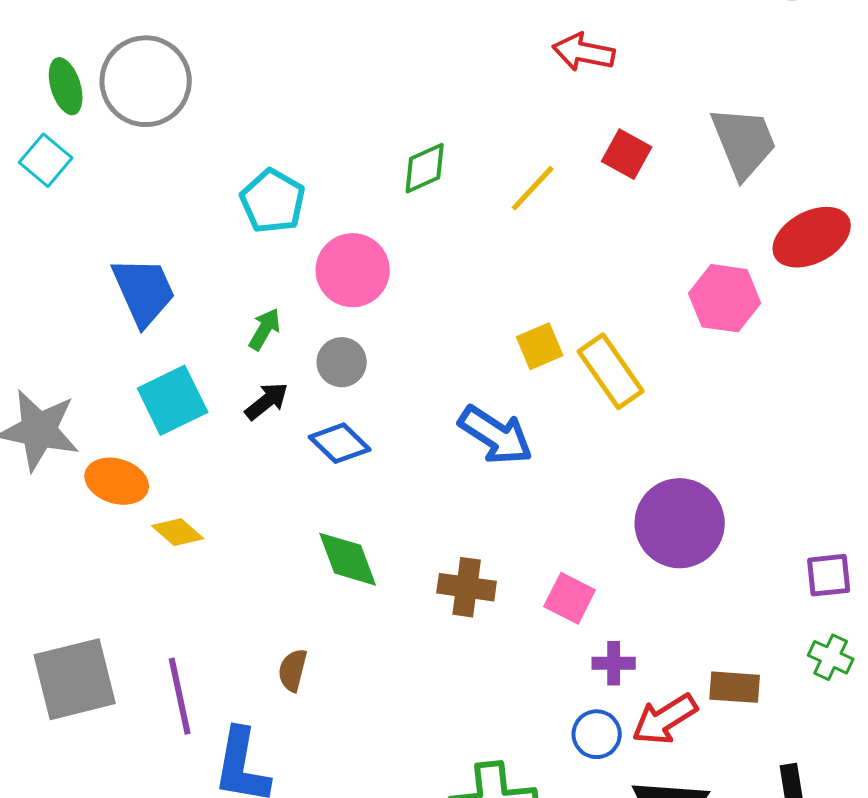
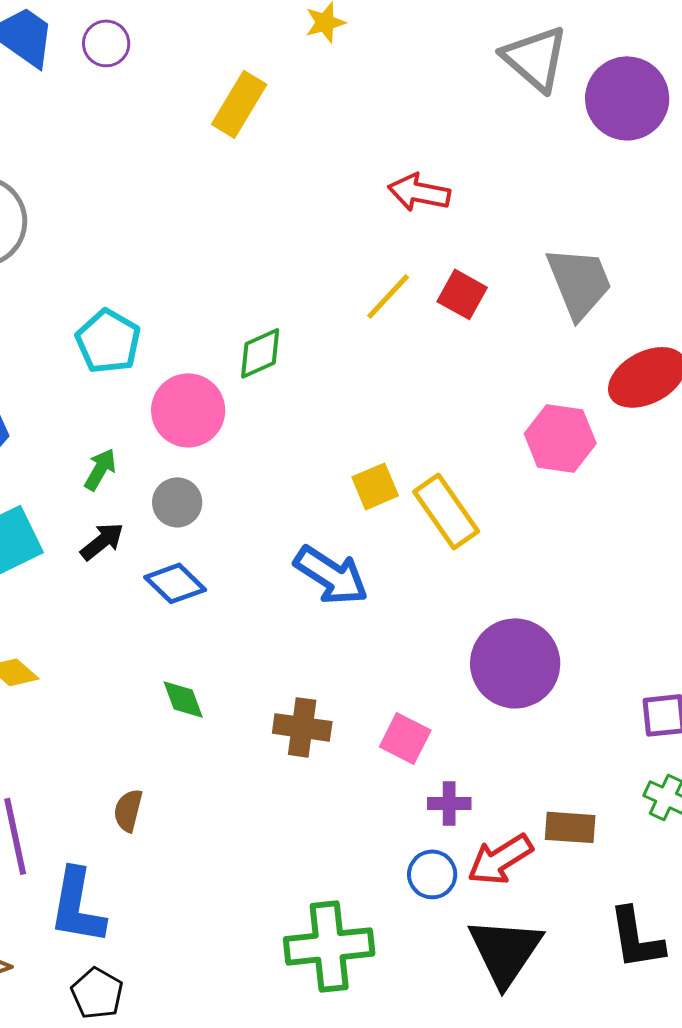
green diamond: (425, 168) -> (260, 353), moved
yellow line: (533, 188) -> (388, 296), moved
green diamond: (348, 559) -> (183, 699), size x0.7

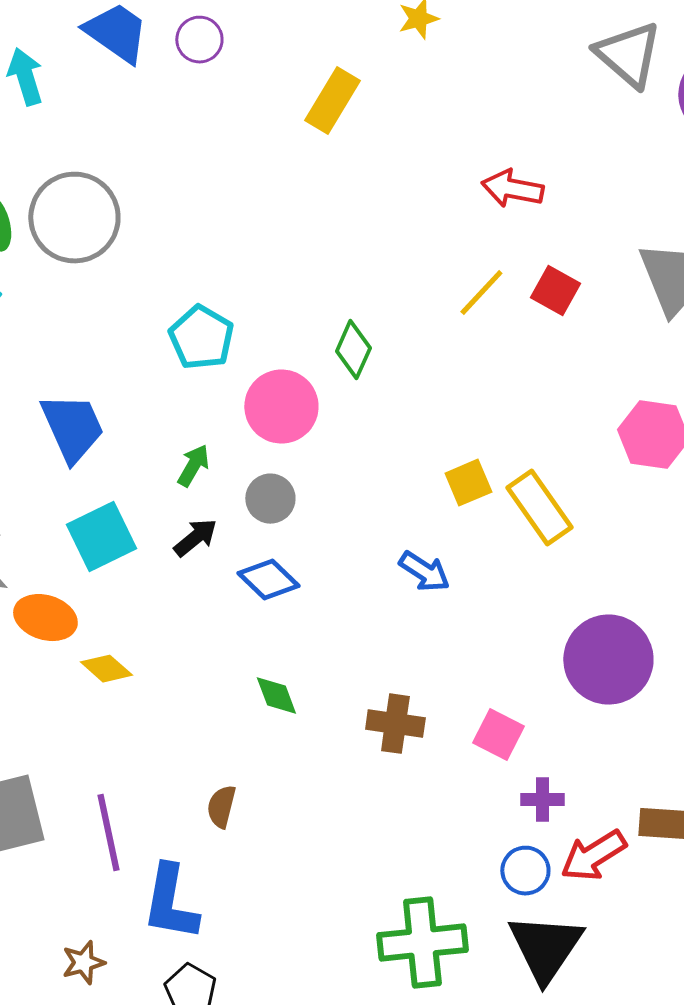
green diamond: (260, 353) -> (353, 350), turned -42
blue arrow: (331, 575) -> (424, 572), size x0.7
black triangle: (505, 951) -> (545, 948), moved

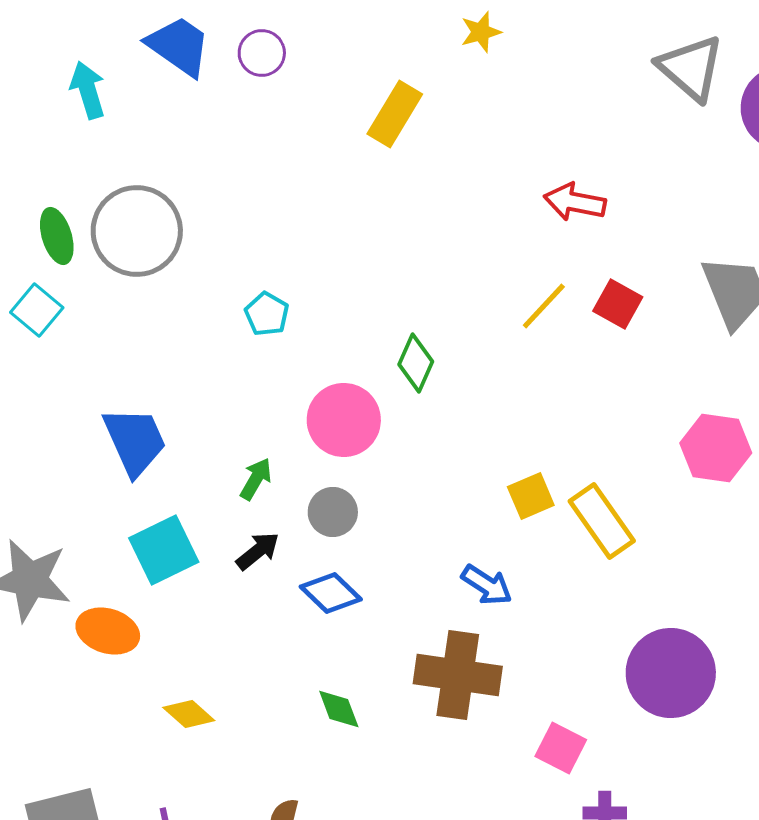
cyan pentagon: (201, 338) -> (267, 314), moved, size x0.7
yellow diamond: (106, 669) -> (189, 714), moved
brown cross: (395, 724) -> (458, 675), moved, size x1.5

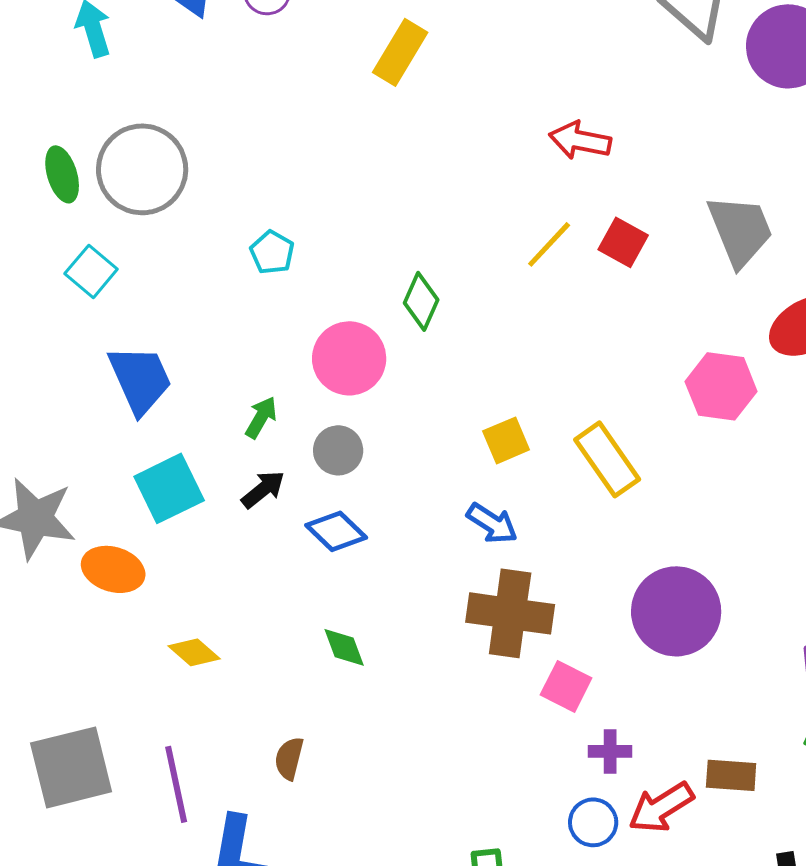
cyan square: (37, 310) -> (91, 271), moved
yellow square: (531, 496) -> (506, 440), moved
brown cross: (458, 675) -> (510, 613), moved

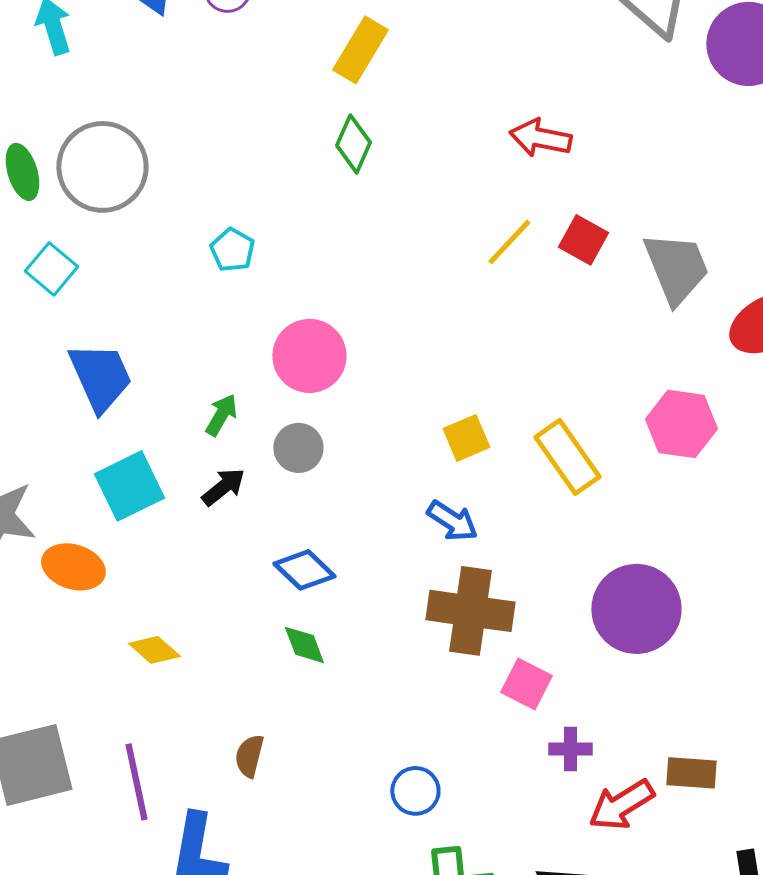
gray trapezoid: (740, 230) -> (676, 268), moved
green diamond: (421, 301) -> (353, 144), moved
pink hexagon: (721, 386) -> (681, 424), moved
blue diamond: (336, 531) -> (304, 570), moved
blue circle: (593, 822) -> (415, 791), moved

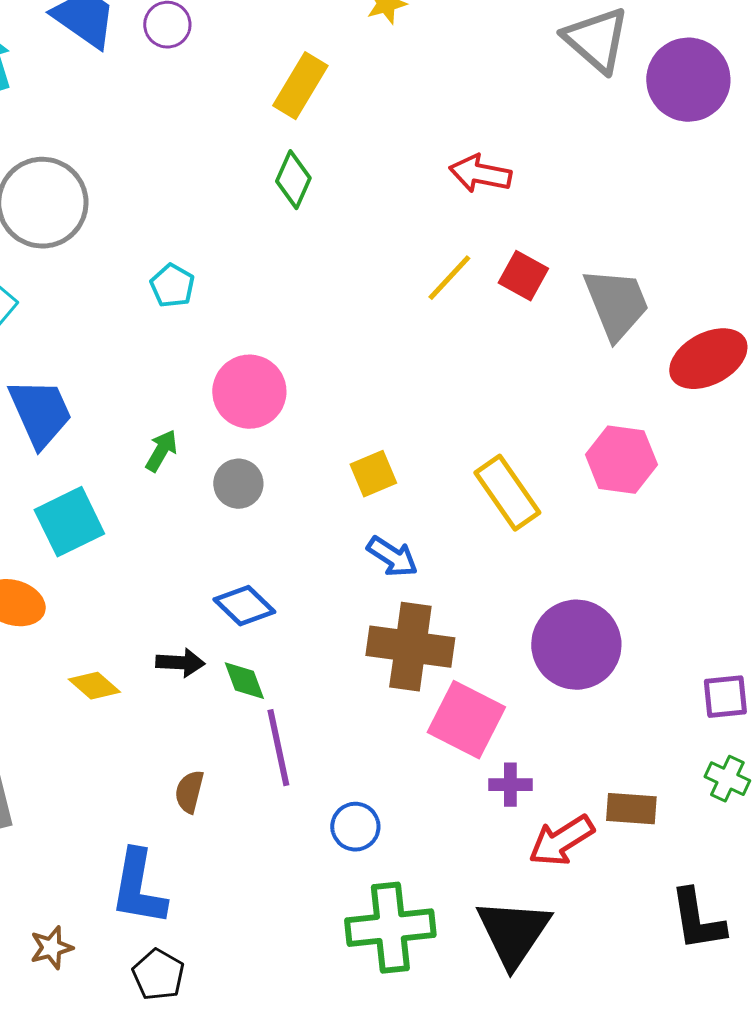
yellow square: (466, 438) -> (373, 474), moved
black arrow: (223, 487) -> (180, 663), moved, turned 42
pink square: (526, 684) -> (466, 720), size x1.5
purple line: (136, 782) -> (278, 748), moved

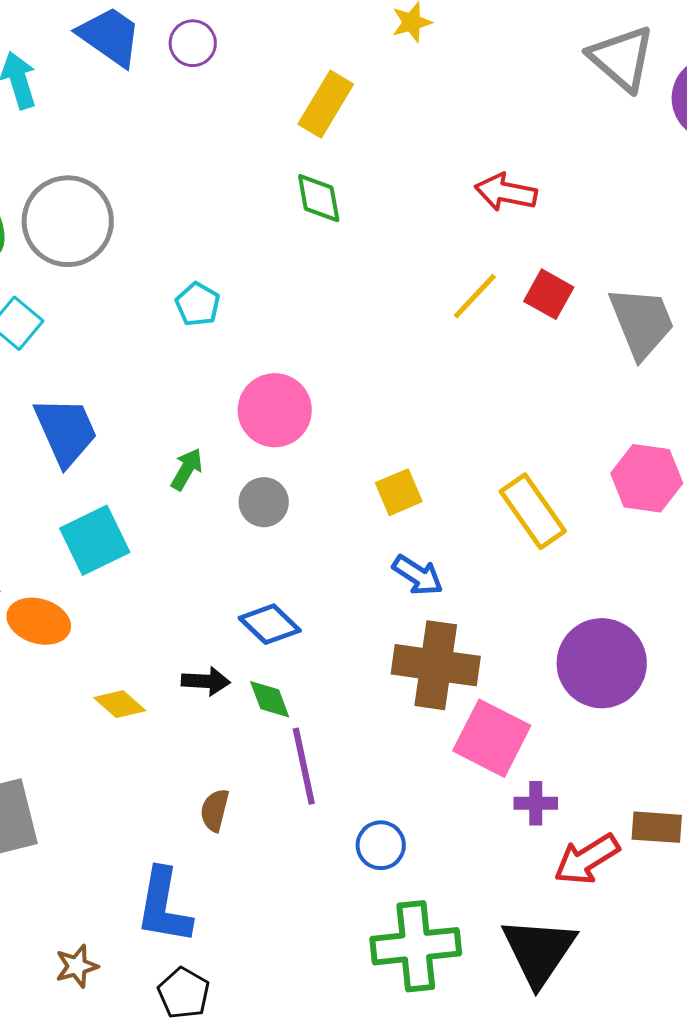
green diamond: (293, 180) -> (319, 198), turned -34

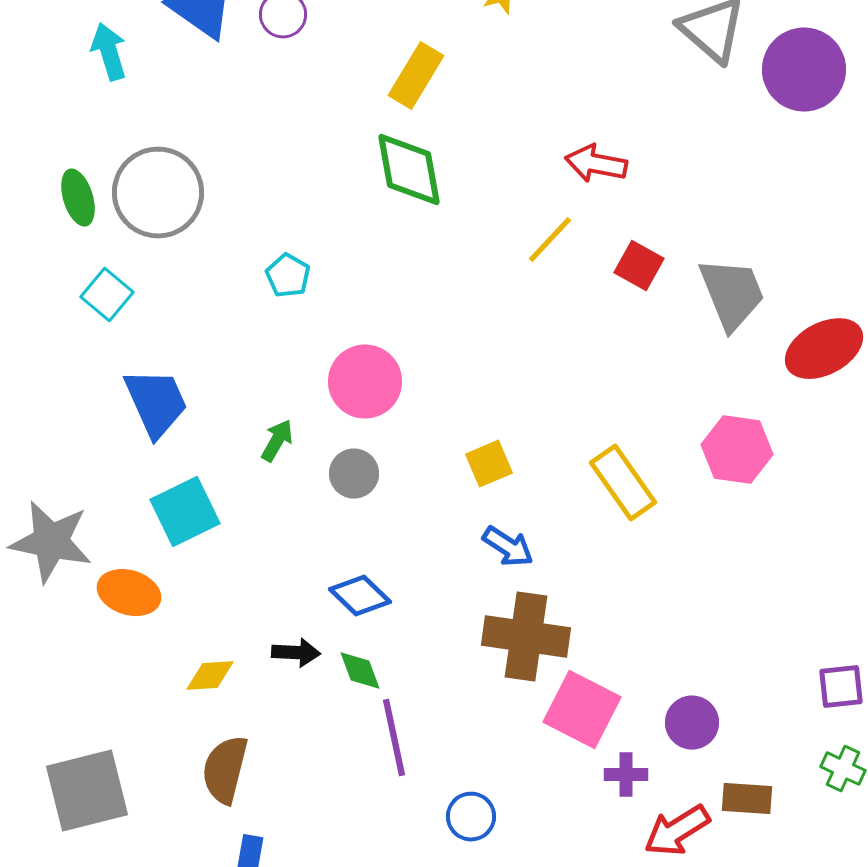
green diamond: (319, 198) -> (409, 170), size x1.5
yellow line: (475, 296) -> (550, 240), moved
purple circle: (602, 663) -> (692, 723), moved, size x0.6
yellow diamond: (120, 704) -> (210, 676), turned -45
brown semicircle: (215, 810) -> (225, 770), moved, size x1.6

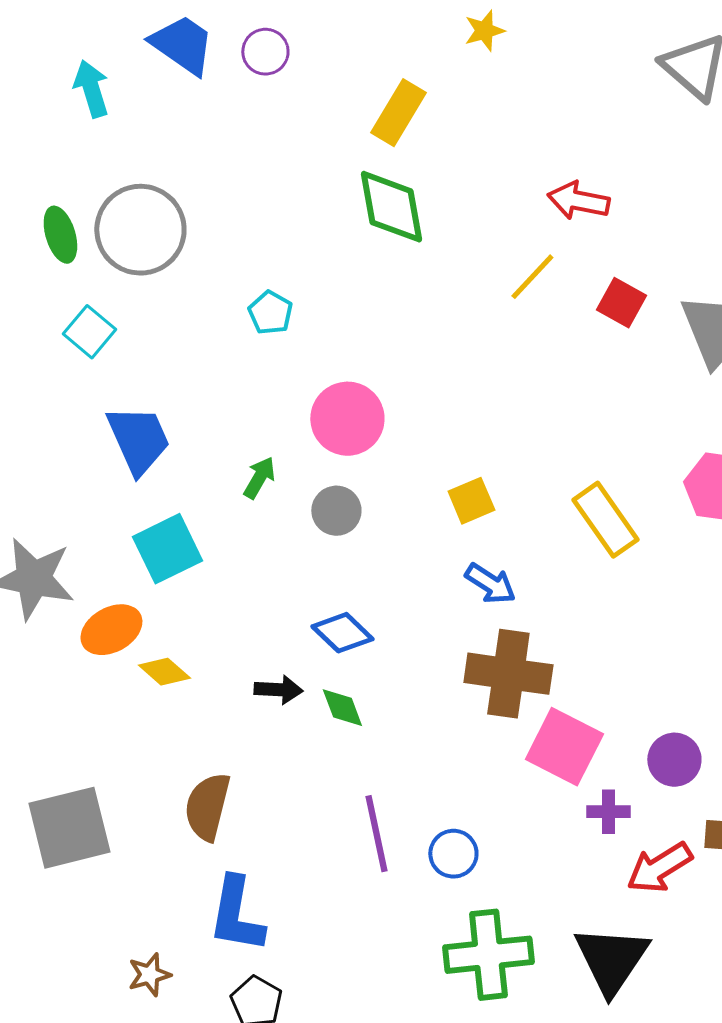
orange ellipse: (129, 593) -> (111, 630), turned -46
yellow diamond: (210, 676) -> (164, 672), moved, turned 45
purple line: (394, 738) -> (376, 834), moved

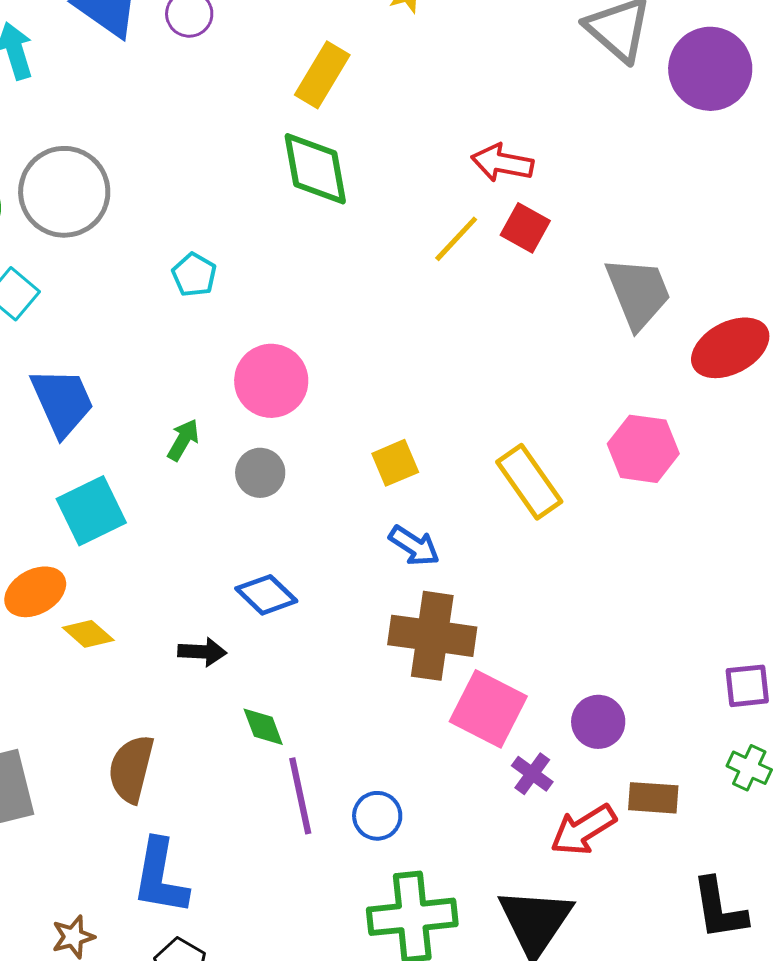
red square: (621, 303) -> (525, 228), moved
green diamond: (342, 708) -> (263, 727), moved
purple cross: (608, 812) -> (532, 774), turned 36

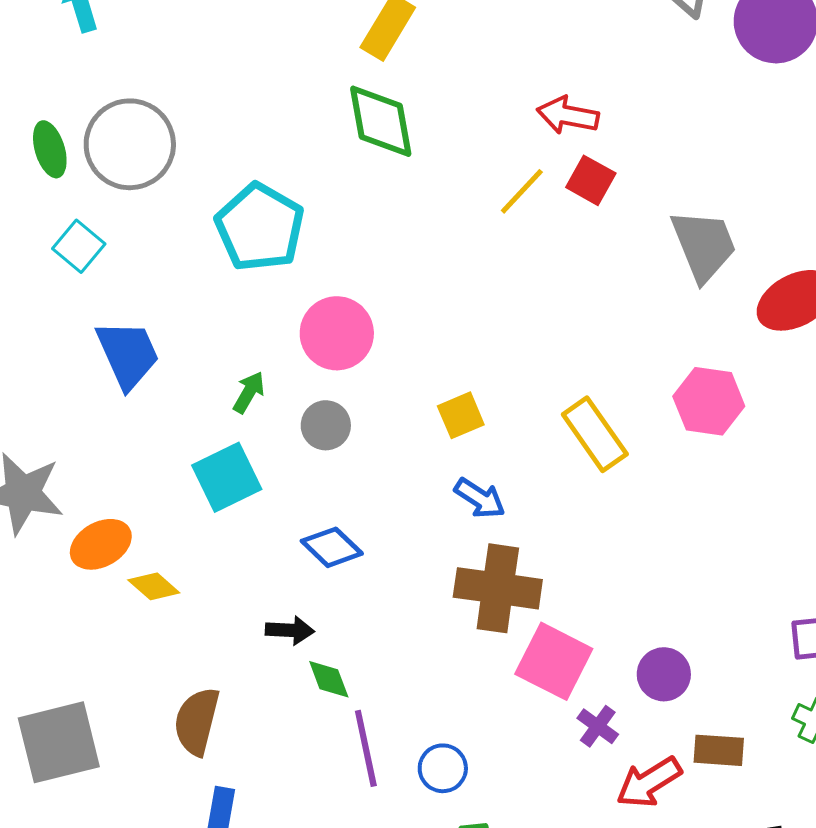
cyan pentagon: (194, 275) -> (260, 227), size x2.0
cyan square: (91, 511) -> (227, 477), moved
black arrow: (202, 652) -> (290, 630), moved

